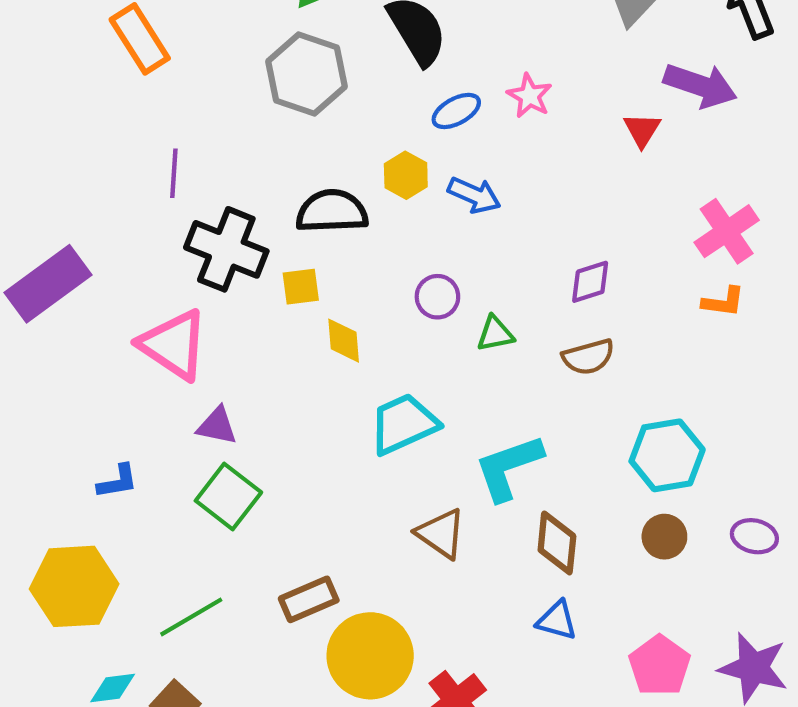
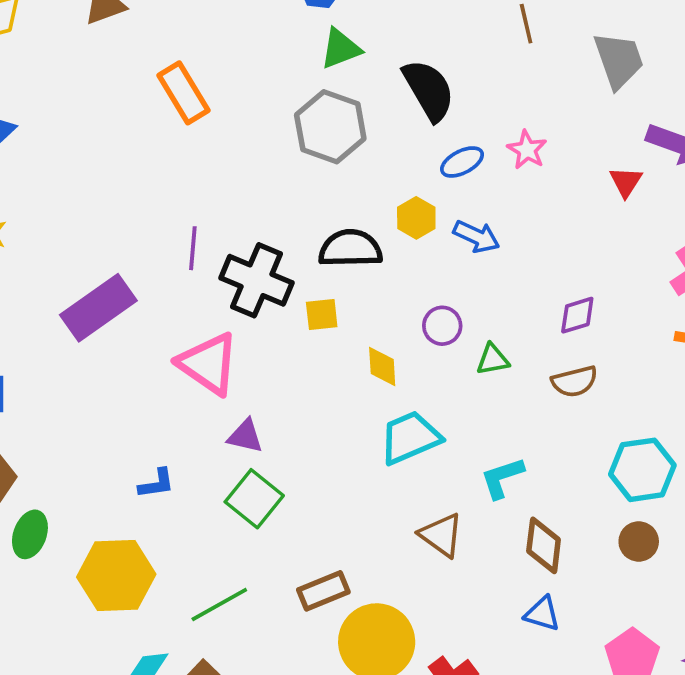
purple line: (174, 173) -> (193, 248), moved
yellow diamond: (344, 341) -> (382, 366), moved
cyan L-shape: (509, 467) -> (502, 478), size x0.7

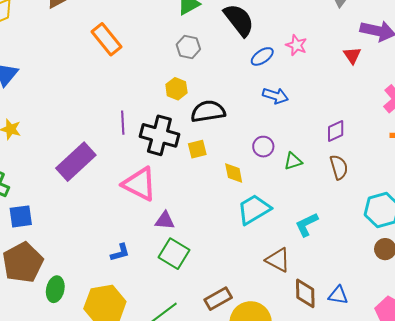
gray hexagon: (330, 127) -> (188, 47), size x0.6
yellow hexagon: (416, 218) -> (176, 89), moved
brown semicircle: (575, 381) -> (339, 167), turned -85
brown diamond: (544, 545) -> (305, 293), moved

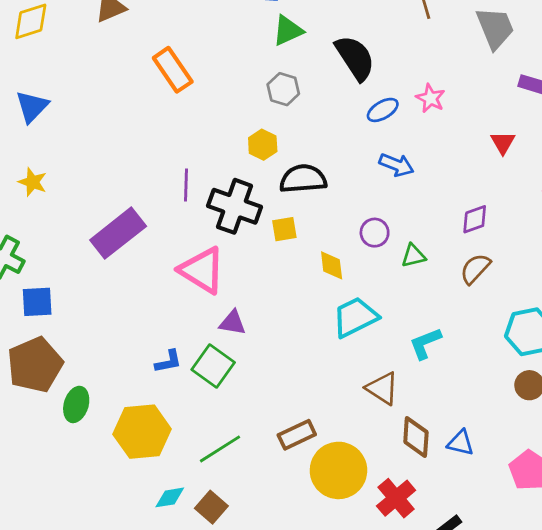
red triangle: (352, 55) -> (503, 143), moved
brown semicircle: (339, 167) -> (475, 269), turned -125
green square: (174, 254) -> (213, 366), moved

